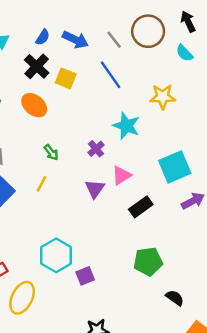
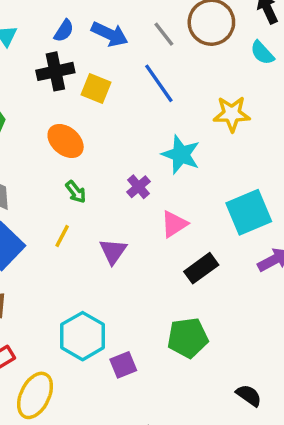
black cross: (37, 66) -> (55, 71), turned 35
orange ellipse: (34, 105) -> (66, 141), moved
purple triangle: (95, 189) -> (113, 251), moved
green pentagon: (148, 261) -> (188, 338), moved

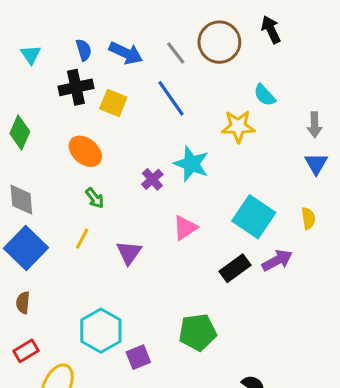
blue semicircle: (64, 31) -> (84, 50), turned -50
cyan semicircle: (262, 53) -> (265, 95), moved
purple cross: (138, 187) -> (152, 179), moved
cyan square: (249, 212) -> (254, 217), turned -33
black rectangle: (201, 268) -> (235, 268), moved

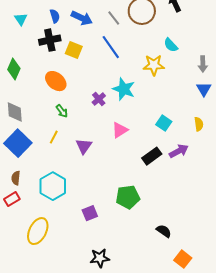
cyan square: (254, 217) -> (164, 123), size x0.6
cyan hexagon: (101, 331) -> (53, 186), moved
red rectangle: (26, 351) -> (12, 199), moved

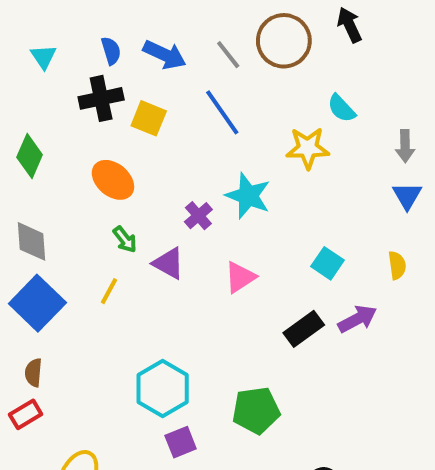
purple triangle: (84, 146) -> (169, 263), moved, turned -36
cyan hexagon: (53, 186) -> (163, 388), moved

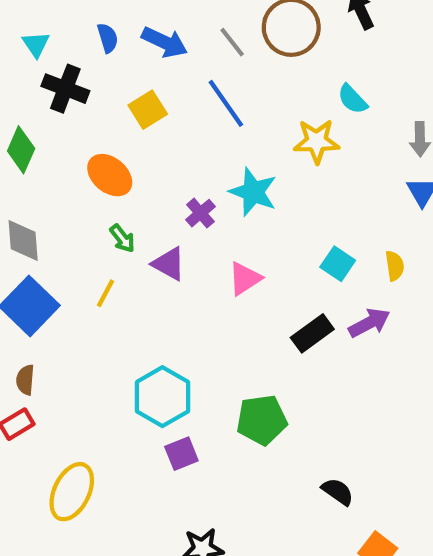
black cross: (101, 98) -> (65, 89), moved, turned 33
yellow square: (149, 118) -> (148, 110), turned 36
yellow semicircle: (397, 265) -> (395, 266), moved

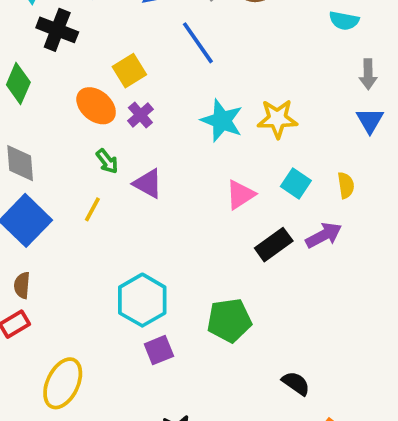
cyan semicircle: (352, 99) -> (344, 21), moved, turned -36
yellow square: (148, 110) -> (129, 71), moved
yellow star: (317, 141) -> (277, 119), moved
purple cross: (200, 213) -> (140, 115), moved
pink triangle: (245, 278) -> (240, 195), moved

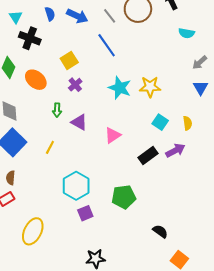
gray arrow: (368, 74) -> (200, 62), turned 49
orange ellipse: (96, 106) -> (36, 80), moved
green arrow: (107, 161) -> (57, 110), turned 40
pink triangle: (240, 195) -> (113, 135), moved
yellow line: (92, 209) -> (50, 147), moved

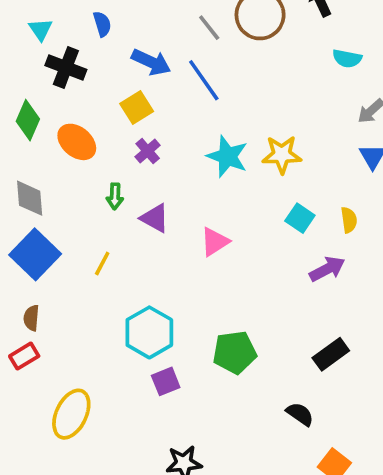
blue arrow: (77, 16) -> (151, 62), moved
black rectangle: (148, 155) -> (331, 354), moved

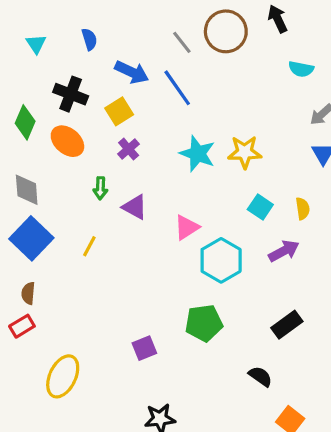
black cross: (66, 68) -> (71, 94), moved
cyan hexagon: (149, 332) -> (221, 260), moved

